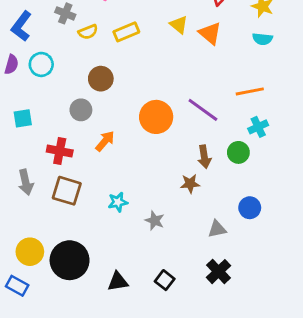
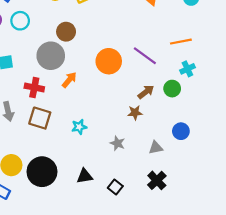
gray circle: (81, 110) -> (51, 56), size x1.6
brown arrow: (204, 157) -> (146, 92), turned -119
gray star: (155, 221) -> (117, 143), moved
black triangle: (118, 281) -> (85, 176), moved

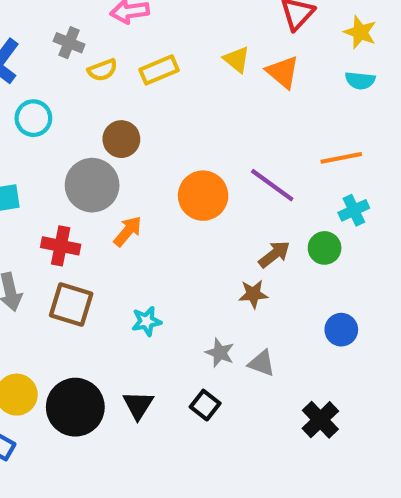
gray triangle: (156, 148) -> (262, 363), moved, turned 32
black triangle: (85, 176) -> (138, 405), moved, turned -49
black cross: (157, 180) -> (320, 420), moved
black square: (115, 187) -> (205, 405), moved

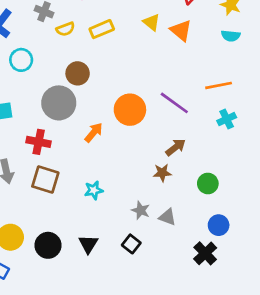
orange arrow: (128, 231) -> (94, 132), moved
green circle: (325, 248) -> (208, 184), moved
blue circle: (341, 330) -> (219, 225), moved
black circle: (75, 407) -> (48, 245), size x0.7

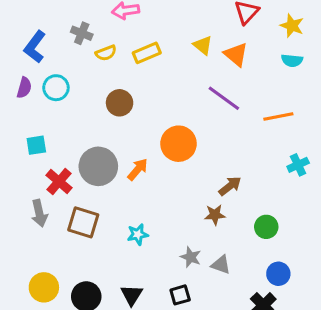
gray circle: (59, 103) -> (98, 166), moved
purple line: (174, 103) -> (224, 98), moved
cyan cross: (227, 119) -> (298, 165), moved
red cross: (39, 142) -> (59, 181), moved, turned 30
black square: (131, 244) -> (180, 295), turned 36

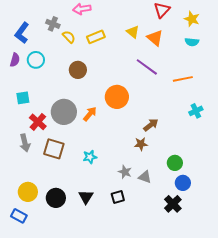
yellow semicircle: (106, 53) -> (69, 37), turned -112
green circle: (266, 227) -> (175, 163), moved

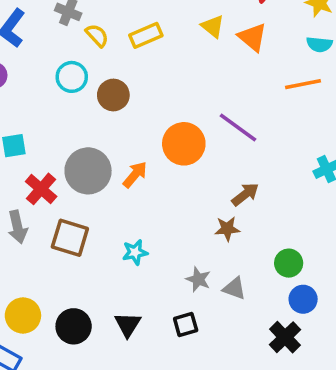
cyan circle: (36, 60) -> (72, 77), moved
purple line: (147, 67) -> (238, 128), moved
orange line: (183, 79) -> (303, 84), moved

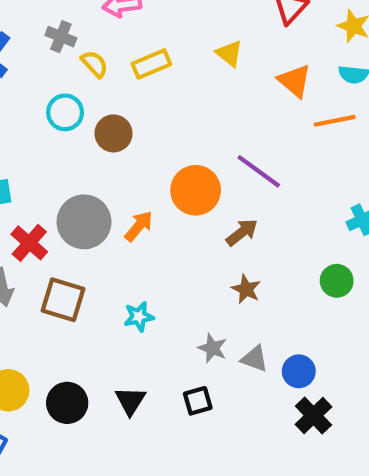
orange triangle: (252, 37) -> (295, 81), moved
brown arrow: (245, 194) -> (242, 232), moved
brown star: (227, 229) -> (246, 289), turned 30
green circle: (289, 263) -> (337, 281), moved
blue circle: (303, 299) -> (299, 371), moved

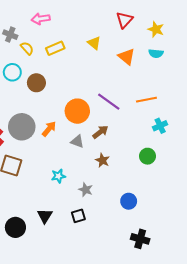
orange line: (335, 121) -> (146, 100), moved
cyan star: (139, 317) -> (58, 176), moved
gray triangle: (255, 359) -> (77, 141), moved
black circle: (67, 403) -> (15, 227), moved
black cross: (313, 416) -> (140, 239), moved, turned -30

